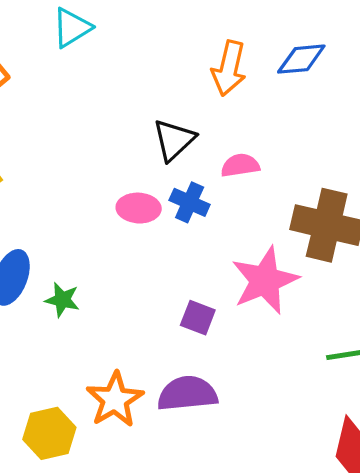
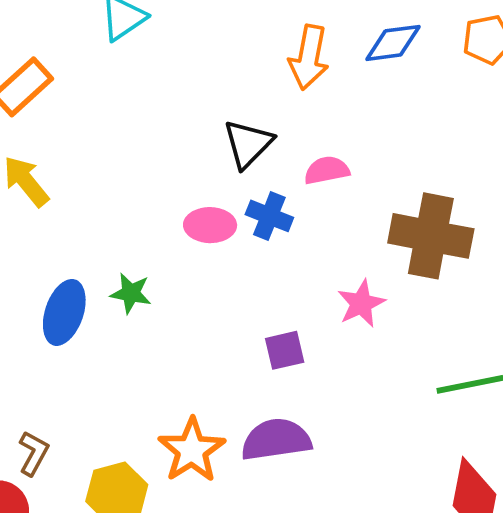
pink star: (265, 280) -> (361, 304), size x0.6
green star: (62, 300) -> (131, 293), moved
purple square: (198, 318) -> (285, 350), turned -32

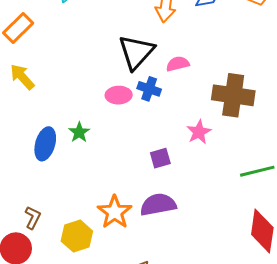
black triangle: (248, 144) -> (136, 52), size x1.4
green star: (131, 293) -> (79, 132), turned 30

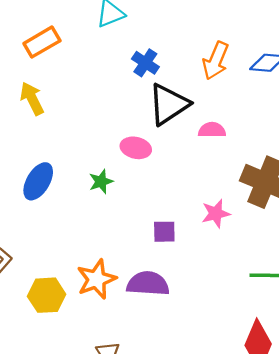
blue cross: (149, 89) -> (145, 63), moved
green star: (79, 132) -> (101, 182), moved

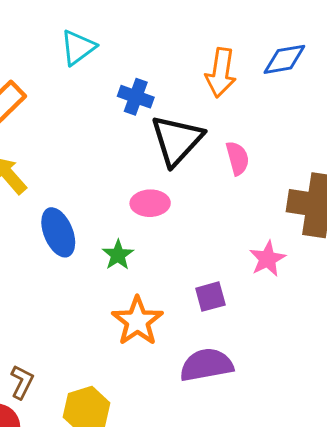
pink semicircle: (212, 130) -> (237, 158), turned 88
blue ellipse: (38, 181) -> (58, 232), moved, turned -39
orange star: (96, 279) -> (137, 321), moved

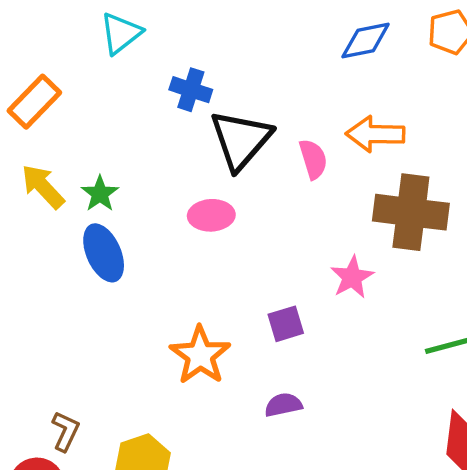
orange arrow: (221, 73) -> (375, 134), moved, turned 84
green star: (118, 255) -> (100, 194), moved
purple semicircle: (206, 365) -> (283, 405), size x0.6

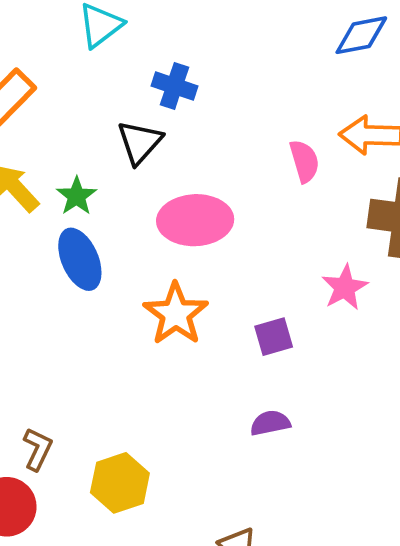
black triangle: (241, 140) -> (140, 142), moved, size x0.7
pink ellipse: (211, 215) -> (195, 220), size x1.5
orange star: (200, 355) -> (176, 314), moved

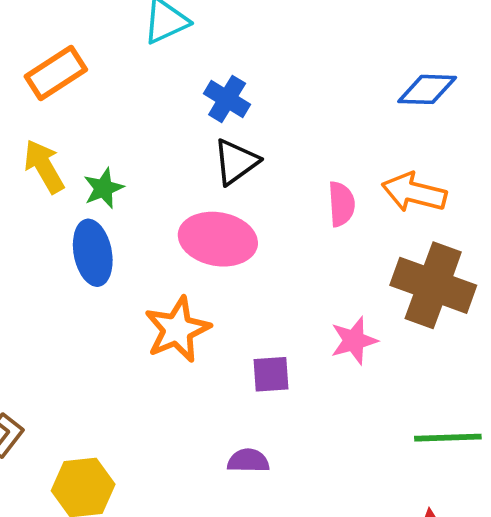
black triangle: (140, 142) -> (236, 162), moved

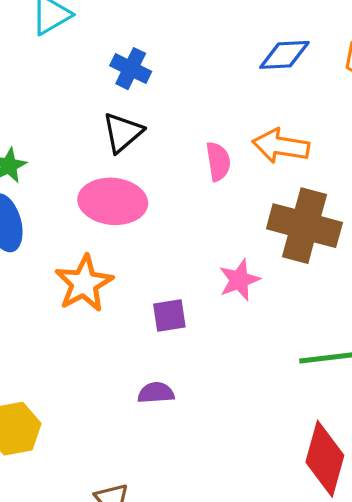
blue cross: (227, 99) -> (131, 69), moved

